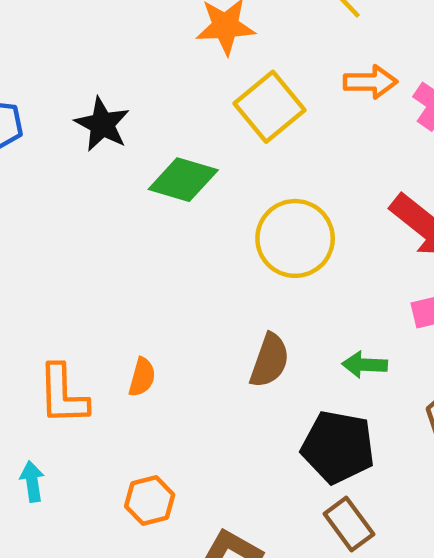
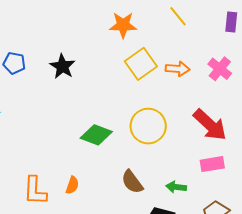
orange arrow: (370, 82) -> (178, 69), moved
green diamond: (183, 180) -> (96, 135), moved
brown semicircle: (270, 361) -> (132, 182), turned 120

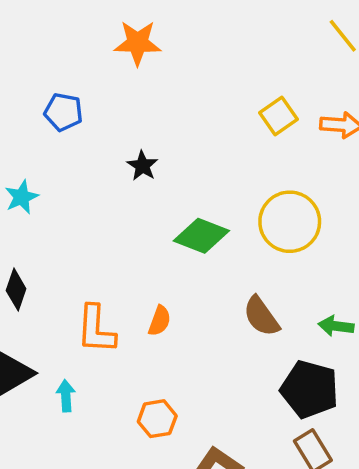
orange star: (123, 25) -> (138, 43), moved
yellow square: (141, 64) -> (278, 116), size x0.7
black star: (62, 66) -> (142, 166), moved, size x0.7

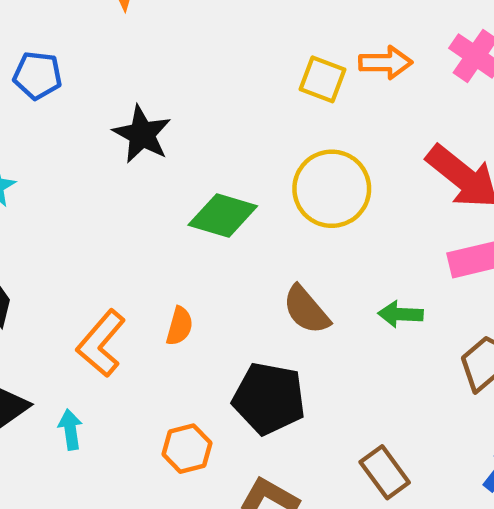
yellow square: (278, 116) -> (322, 79), moved, turned -30
black star: (142, 166) -> (142, 134), size x1.5
orange L-shape: (96, 329) -> (101, 343), turned 42
black pentagon: (310, 389) -> (269, 398), moved

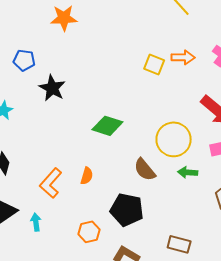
black star: (142, 134) -> (52, 88), moved
yellow circle: (332, 189) -> (174, 139), moved
brown rectangle: (385, 472) -> (179, 244), turned -40

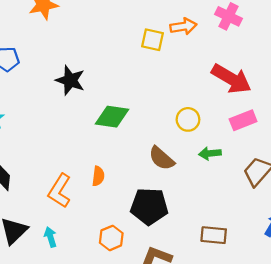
black star: (52, 88) -> (70, 80), moved
yellow circle: (174, 139) -> (188, 119), size x0.6

